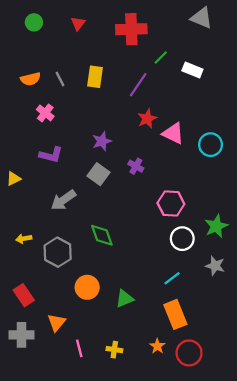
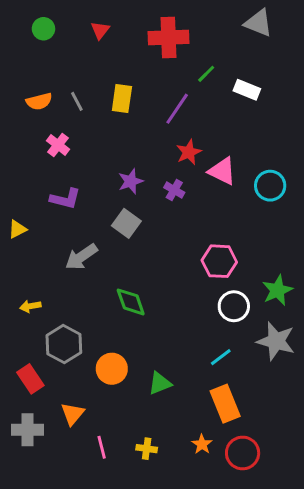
purple cross: (136, 166) -> (174, 190), moved
gray hexagon: (58, 252) -> (64, 344), moved
gray star: (215, 266) -> (276, 341), size x1.5

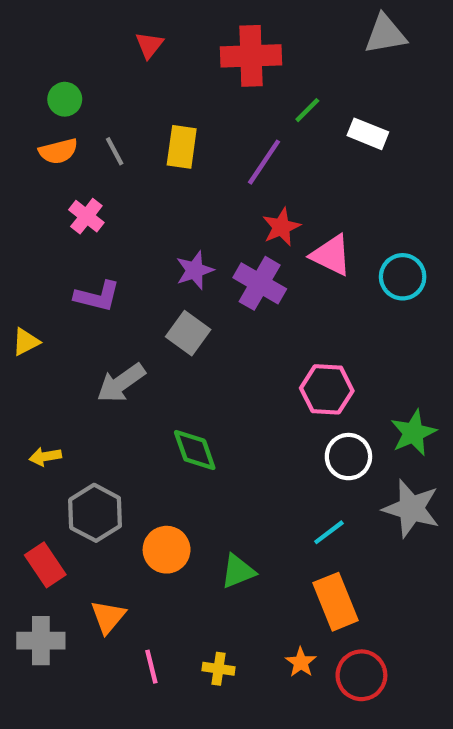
gray triangle: (259, 23) -> (385, 34), turned -32
green circle: (43, 29) -> (65, 99), moved
purple cross: (174, 190) -> (260, 283), size x1.6

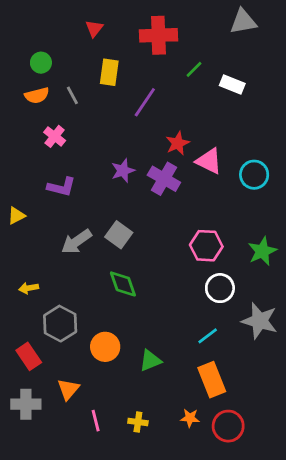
yellow rectangle: (182, 147) -> (109, 72), moved
purple line: (264, 162) -> (145, 102), moved
gray square: (188, 333) -> (119, 235), moved
green star: (413, 433) -> (262, 251), moved
orange star: (301, 662) -> (190, 418), turned -30

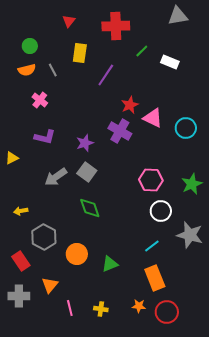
purple star: (123, 171) -> (85, 143), moved

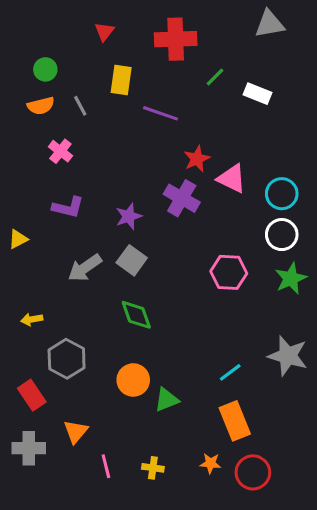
purple line: (106, 75) -> (160, 113), turned 75
white circle: (161, 211) -> (282, 235), moved
orange circle: (77, 254) -> (133, 380), moved

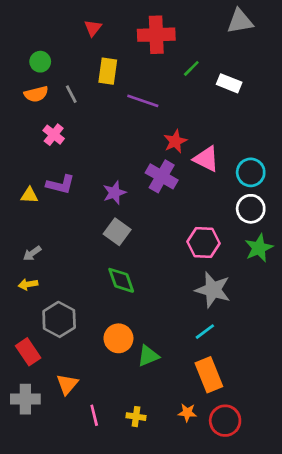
yellow triangle: (18, 239) -> (29, 195), moved, turned 30
gray arrow: (85, 268) -> (32, 253), moved, size x0.6
gray star: (288, 356) -> (213, 290), moved

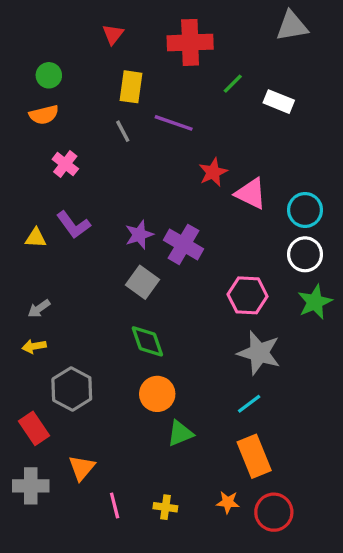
gray line: (71, 94) -> (123, 131), moved
purple cross: (162, 176) -> (184, 244), moved
purple L-shape: (60, 184) -> (73, 225), turned 40
orange circle: (118, 338) -> (157, 394), moved

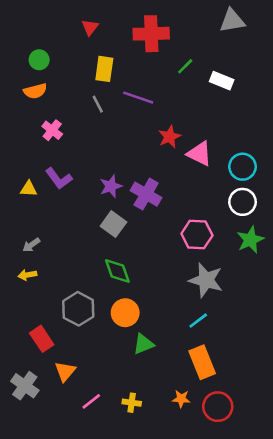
gray hexagon: (72, 389) -> (78, 309), moved
red rectangle: (34, 428) -> (42, 339), moved
gray cross: (31, 486) -> (25, 386), turned 36
pink line: (115, 506) -> (91, 401), turned 66

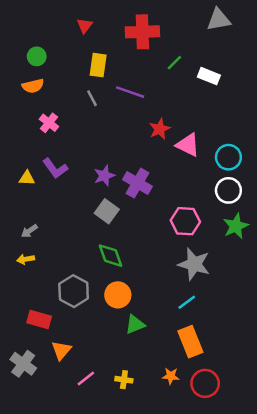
red rectangle: (42, 339) -> (39, 319), turned -40

